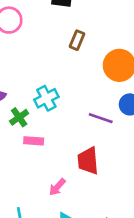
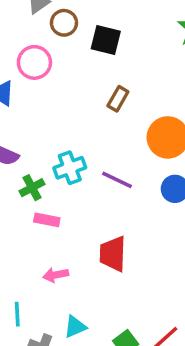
purple line: (101, 118) -> (117, 180), moved
pink arrow: (57, 187) -> (56, 275), moved, turned 30

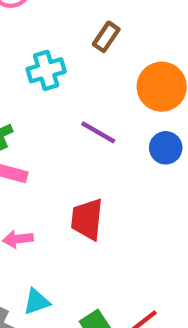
cyan cross: (70, 168) -> (46, 70), moved

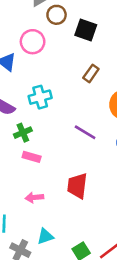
cyan cross: (46, 70) -> (40, 97), moved

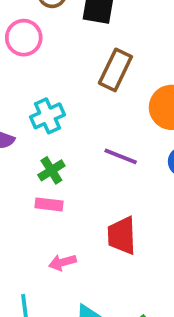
brown rectangle: (91, 73) -> (115, 70), size x1.5
green cross: (23, 133) -> (51, 170), moved

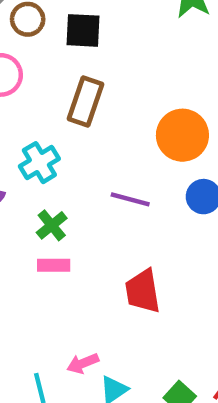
brown rectangle: (115, 70) -> (85, 102), moved
pink arrow: (63, 262) -> (83, 363), moved

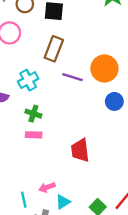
purple line: (130, 199) -> (73, 77), moved
green cross: (52, 225) -> (33, 114), turned -35

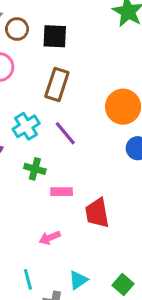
purple line: (73, 77) -> (65, 133), moved, turned 36
pink rectangle: (34, 135) -> (62, 192), moved
pink arrow: (47, 187) -> (50, 238), moved

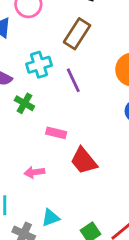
green cross: (35, 169) -> (24, 103), moved
red trapezoid: (97, 213) -> (84, 161), turned -44

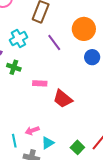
purple line: (73, 80) -> (54, 42), moved
pink arrow: (34, 172) -> (32, 131), moved

